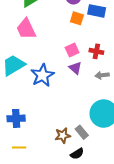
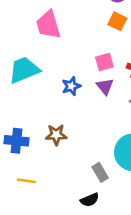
blue star: (42, 75) -> (71, 86), moved, size x0.6
brown star: (63, 136) -> (56, 135), moved
yellow line: (19, 148) -> (26, 181), moved

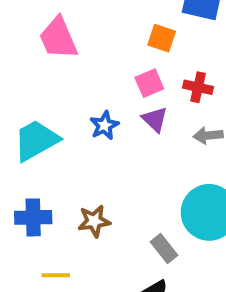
orange square: (117, 21) -> (162, 38), moved
cyan trapezoid: (24, 70) -> (36, 140), moved
brown star: (56, 135) -> (94, 221), moved

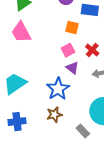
red cross: (198, 87) -> (92, 50), turned 32
blue star: (104, 125) -> (58, 89), moved, size x1.6
brown star: (94, 221) -> (54, 115), moved

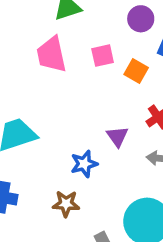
pink square: (68, 50) -> (103, 56), moved
blue star: (58, 89) -> (84, 164), size x0.7

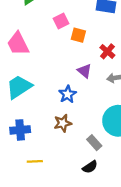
pink trapezoid: (51, 55) -> (18, 44), moved
orange square: (136, 71) -> (78, 35), moved

